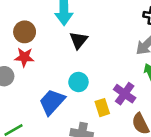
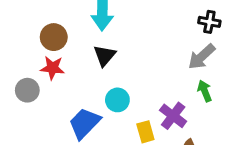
black triangle: (79, 40) -> (105, 56), moved

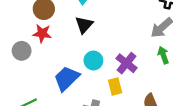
purple cross: (173, 116) -> (127, 63), moved

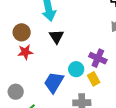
gray circle: (22, 51) -> (16, 92), moved
cyan circle: (93, 60) -> (76, 69), moved

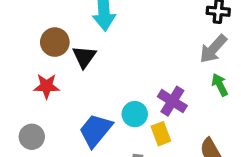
black triangle: (56, 37) -> (84, 57), moved
red star: (25, 52) -> (47, 86), moved

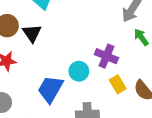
yellow rectangle: (161, 134) -> (118, 84), moved

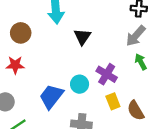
black triangle: (32, 33) -> (82, 37), moved

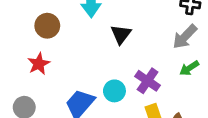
green arrow: (141, 62) -> (189, 68), turned -98
red star: (15, 65) -> (39, 64), turned -30

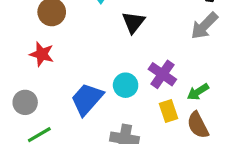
red star: (39, 64) -> (42, 54), turned -30
green arrow: (189, 68) -> (198, 92), moved

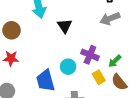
gray arrow: (204, 26) -> (110, 19), turned 36
blue trapezoid: (87, 99) -> (46, 81), turned -45

